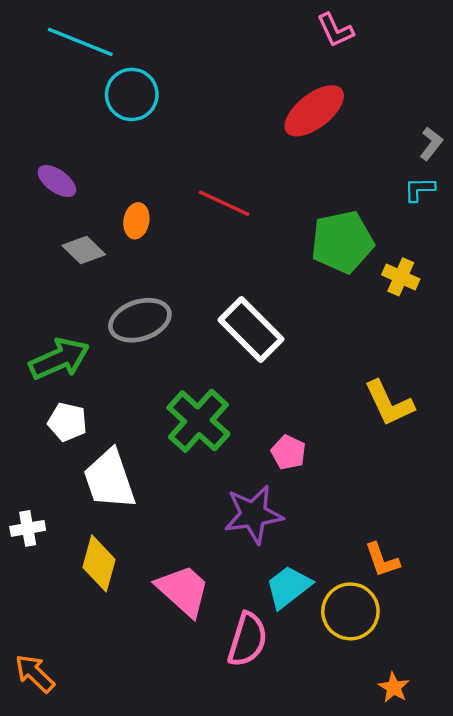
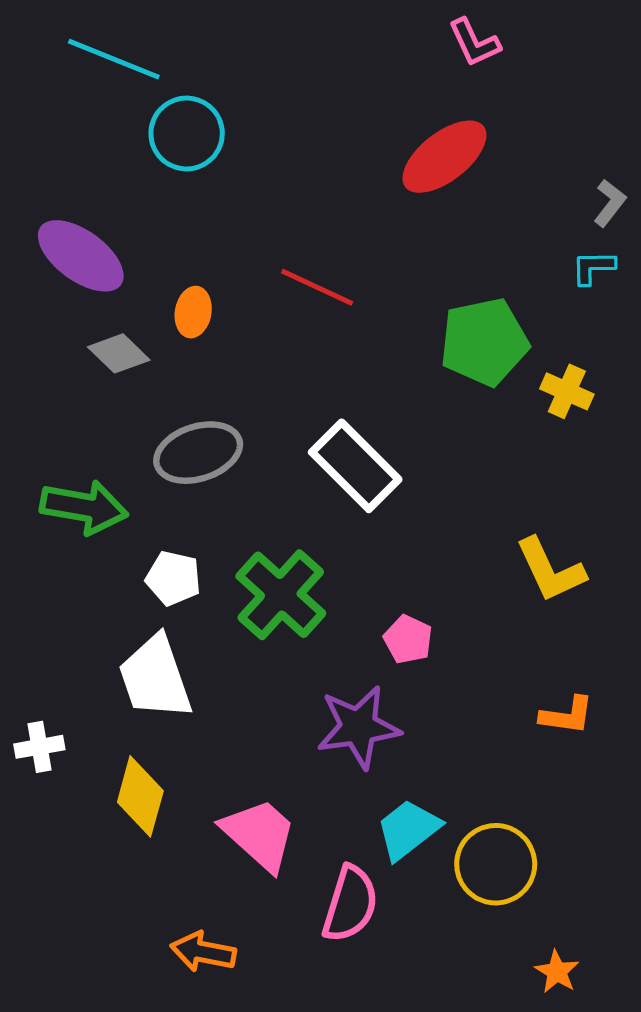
purple ellipse: (57, 181) -> (81, 256), size x1.6
green arrow: (59, 359) -> (84, 507), turned 34
white pentagon: (67, 422) -> (173, 578), moved
orange L-shape: (382, 560) -> (567, 715), moved, turned -63
orange arrow: (35, 673) -> (203, 952), moved, turned -33

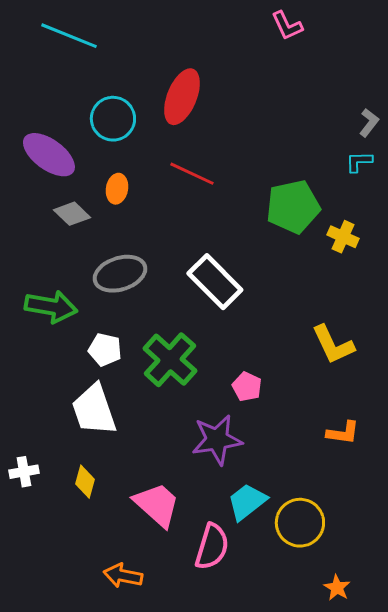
cyan circle: (187, 134) -> (113, 119), moved
red ellipse: (444, 157) -> (182, 97), moved, turned -30
white cross: (39, 747) -> (24, 472), moved
yellow diamond: (140, 796) -> (85, 482), size x0.7

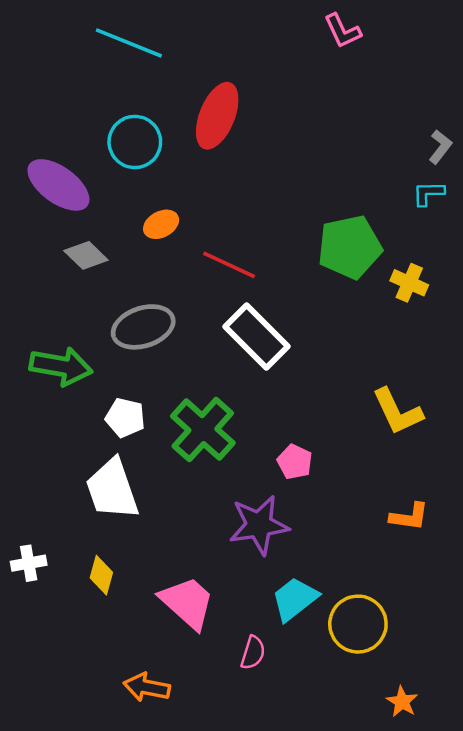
cyan line: (69, 36) -> (129, 43), moved
red line: (192, 174) -> (229, 265), moved
orange ellipse: (117, 189) -> (161, 224), moved, turned 52
pink semicircle: (212, 547) -> (253, 653), size x0.6

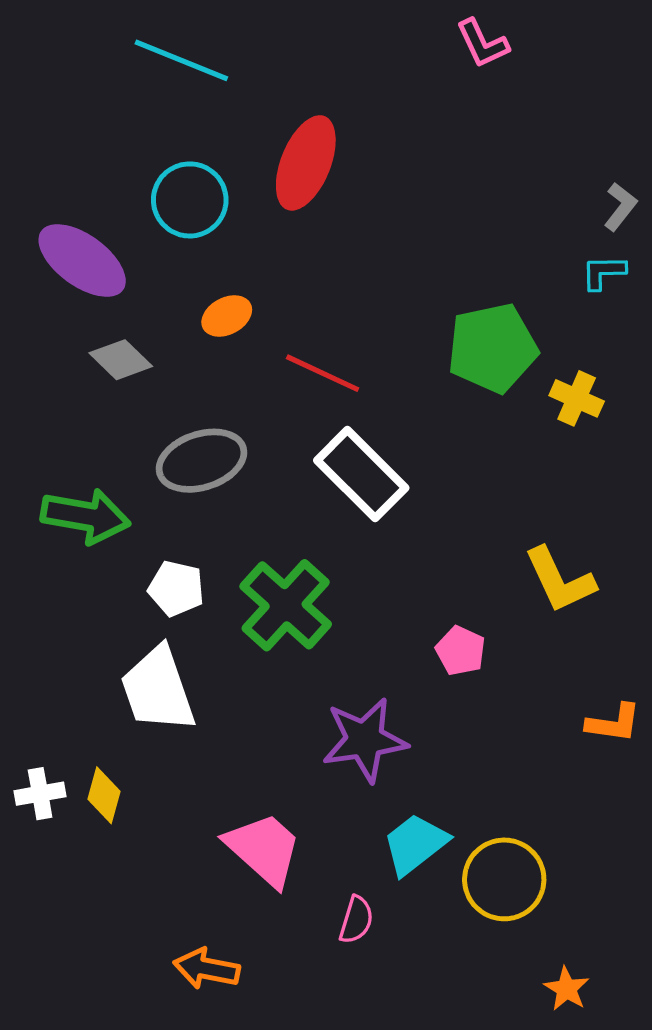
pink pentagon: (295, 462) -> (461, 651), moved
orange L-shape: (409, 517) -> (614, 723), moved
yellow diamond: (101, 575) -> (104, 795), moved

